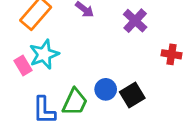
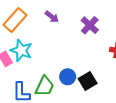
cyan star: (44, 54) -> (21, 50), turned -30

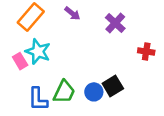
blue circle: (68, 77) -> (94, 92), moved

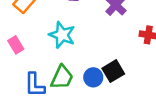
cyan star: (38, 52) -> (62, 35), moved

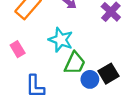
green trapezoid: (62, 77) -> (75, 63), moved

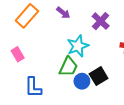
cyan star: (61, 40) -> (78, 46), moved, turned 30

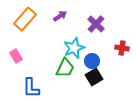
purple arrow: (63, 13) -> (60, 16), turned -72
blue circle: (82, 81) -> (92, 61), moved

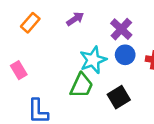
orange rectangle: (25, 19) -> (30, 23), size x0.7
blue circle: (92, 61) -> (125, 55), moved

